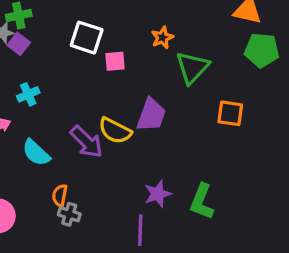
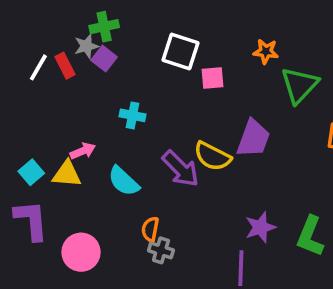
orange star: (162, 38) -> (266, 51), turned 30
cyan cross: (28, 94) -> (133, 115), moved, turned 35

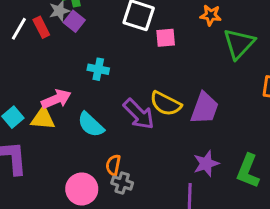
purple trapezoid: (253, 138) -> (205, 108), moved
pink arrow: (83, 151) -> (56, 99), size x1.4
pink circle: (81, 252) -> (82, 189), moved

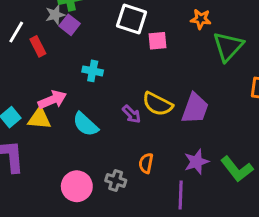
red rectangle: (41, 27) -> (38, 46), moved
purple arrow: (139, 114) -> (132, 114), size x0.6
orange semicircle: (113, 165) -> (146, 163), moved
green L-shape: (248, 171) -> (237, 169), turned -60

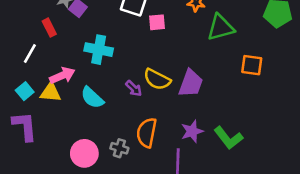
white line: (16, 32) -> (30, 53), moved
green triangle: (228, 46) -> (221, 28), turned 32
cyan cross: (93, 71) -> (99, 50), size x1.5
orange semicircle: (146, 163) -> (147, 133), size x1.6

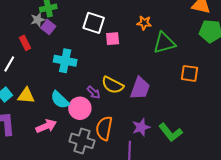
pink arrow: (62, 76) -> (46, 126), moved
gray cross: (119, 148) -> (82, 141), size x1.6
pink circle: (84, 153) -> (80, 108), moved

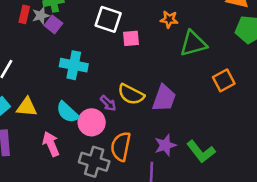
red rectangle: (25, 43) -> (24, 14), moved, turned 40
orange square: (190, 73) -> (224, 80), turned -36
pink arrow: (46, 126) -> (51, 144), turned -90

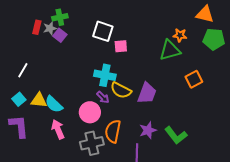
orange star: (169, 19) -> (180, 35), moved
cyan cross: (74, 65) -> (105, 75), moved
cyan semicircle: (67, 112) -> (54, 104), moved
gray cross: (94, 162) -> (92, 143), turned -30

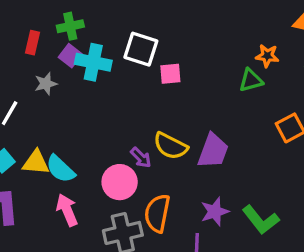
gray star: (50, 28) -> (46, 84), moved
green triangle: (170, 50) -> (251, 80), size x0.7
cyan cross: (105, 75) -> (93, 62), moved

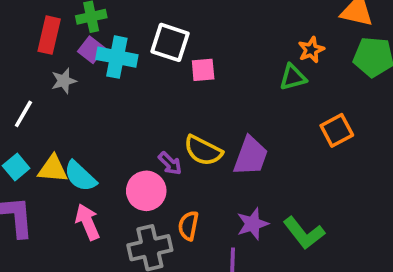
red rectangle: (33, 43) -> (49, 35), size x1.4
orange star: (267, 56) -> (311, 50), turned -30
orange semicircle: (157, 213) -> (188, 226), size x0.7

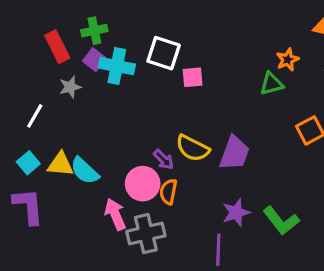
red rectangle: (49, 35) -> (57, 47), turned -40
pink arrow: (88, 222) -> (115, 214), moved
orange semicircle: (188, 226) -> (168, 192), moved

